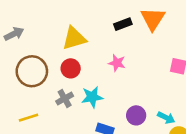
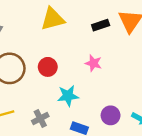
yellow triangle: (74, 38) -> (53, 19), moved
gray cross: (65, 99) -> (40, 118), moved

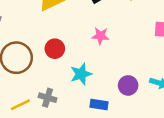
gray cross: (40, 118) -> (48, 98), moved, turned -35

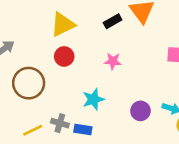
red circle: (55, 49) -> (64, 56), moved
blue rectangle: (99, 105) -> (83, 130), moved

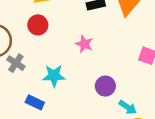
purple circle: (140, 111) -> (105, 86), moved
gray cross: (60, 123) -> (16, 63), moved

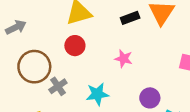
gray cross: (16, 63) -> (58, 86), turned 30

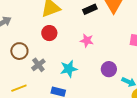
brown circle: (34, 67) -> (19, 51), size x0.7

